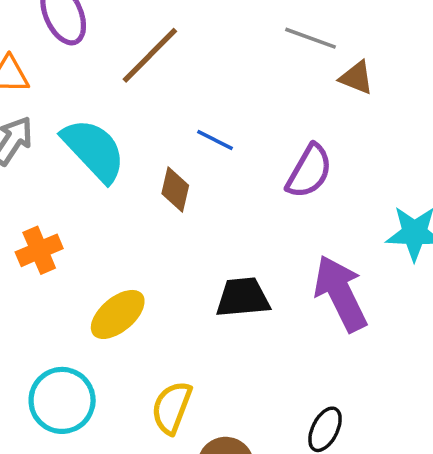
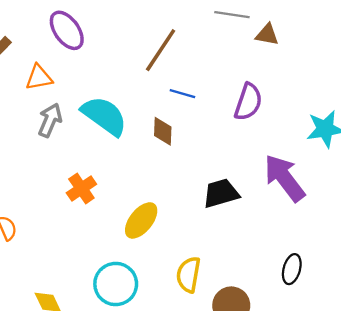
brown line: (150, 55) -> (161, 50), moved

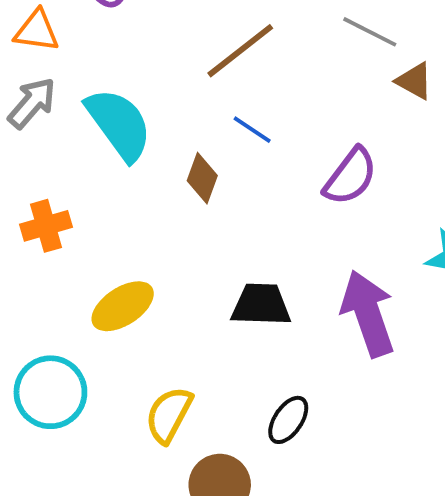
black ellipse: (292, 269) -> (288, 420), moved

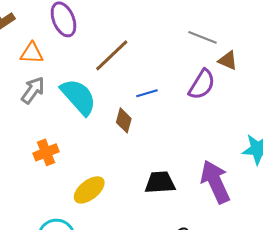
brown line: (240, 51) -> (112, 55), moved
blue line: (252, 130) -> (147, 93), turned -45
purple semicircle: (350, 176) -> (202, 84), moved

